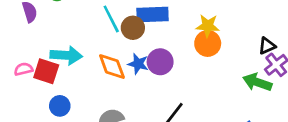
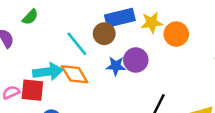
cyan line: (111, 19) -> (77, 44), moved
yellow star: (208, 26) -> (152, 23), moved
orange diamond: (112, 67) -> (75, 74), moved

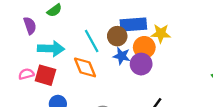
orange circle: (176, 34) -> (144, 47), moved
blue star: (116, 66) -> (122, 56), moved
cyan arrow: (48, 72) -> (51, 49), moved

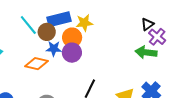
cyan line: (92, 41) -> (28, 25), moved
orange diamond: (85, 67) -> (36, 64), moved, turned -45

